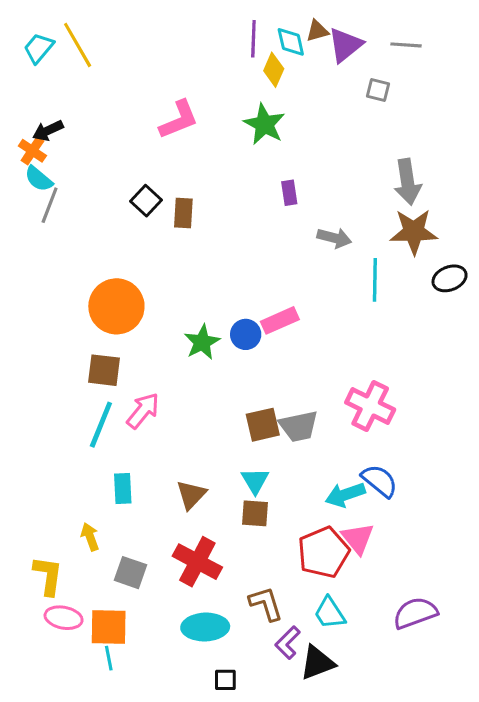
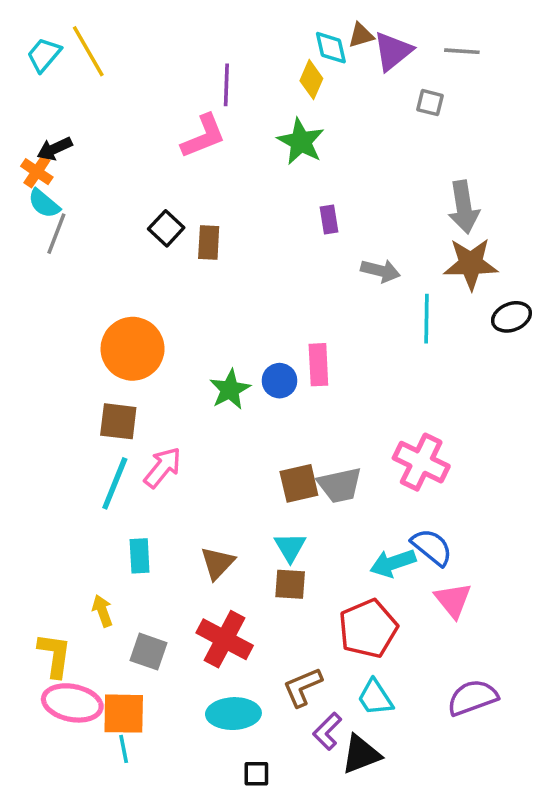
purple line: (253, 39) -> (226, 85), moved
pink rectangle: (280, 320) -> (318, 365), turned -69
pink triangle: (358, 538) -> (453, 600), moved
brown L-shape: (266, 604) -> (303, 687), turned -96
pink ellipse: (64, 618) -> (72, 703), size x1.4

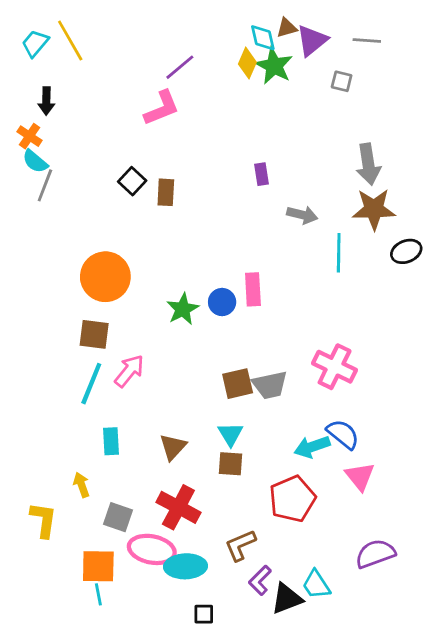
purple line: (226, 85) -> (180, 67), turned 48
green star: (301, 142) -> (274, 66), moved
black arrow: (55, 149) -> (46, 101), moved, turned -64
cyan trapezoid: (375, 698) -> (316, 585), moved
pink ellipse: (72, 703) -> (152, 549), moved

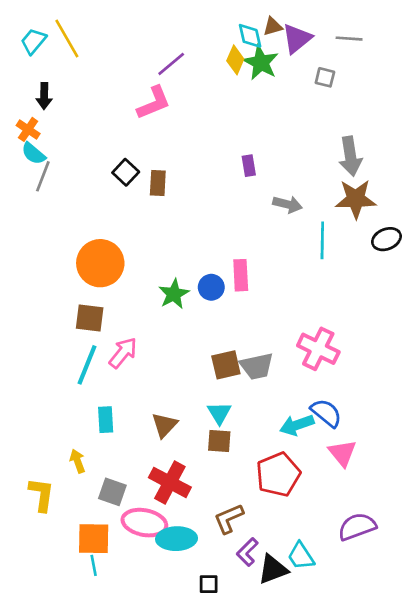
black square: (204, 614) -> (209, 584), moved

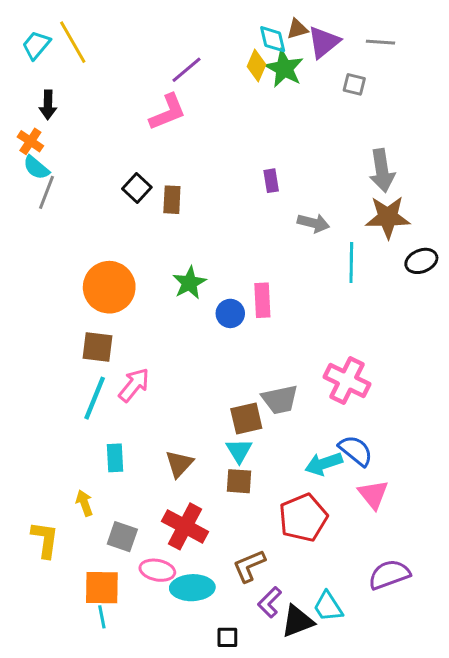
green star: (174, 294) -> (189, 283), moved
brown square: (226, 365) -> (246, 418), moved
pink ellipse: (144, 523) -> (157, 570), size x0.7

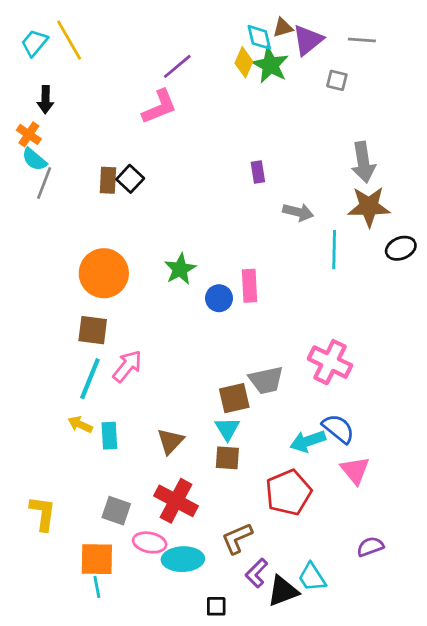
brown rectangle: (172, 200) -> (108, 180), moved
yellow arrow: (84, 503) -> (80, 425), moved, turned -45
purple semicircle: (389, 575) -> (370, 547), size x0.7

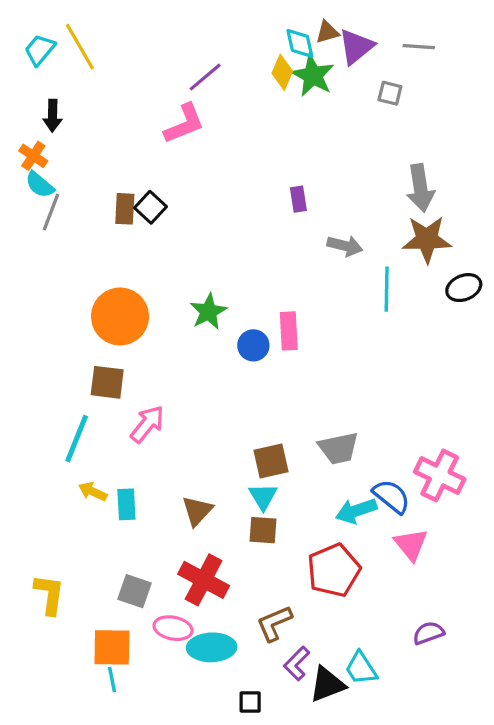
pink cross: (330, 362) -> (440, 475), moved
cyan line: (90, 379) -> (77, 439), moved
gray trapezoid: (266, 380) -> (338, 448), moved

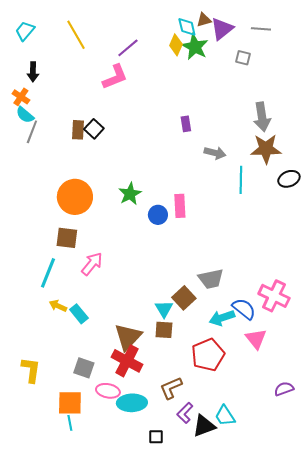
yellow line: (80, 47) -> (76, 35), moved
brown square: (271, 461) -> (184, 298), moved, turned -30
cyan rectangle: (126, 504) -> (79, 314), turned -36
brown triangle: (197, 511) -> (128, 337), moved, size x1.4
purple semicircle: (428, 633) -> (284, 389), moved

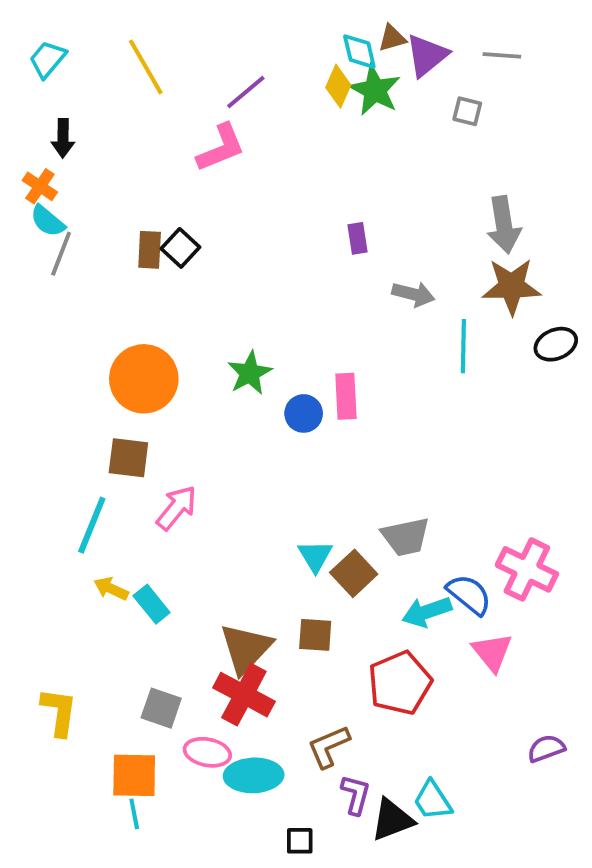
cyan triangle: (164, 309) -> (315, 556), moved
purple L-shape: (185, 413) -> (356, 795), turned 150

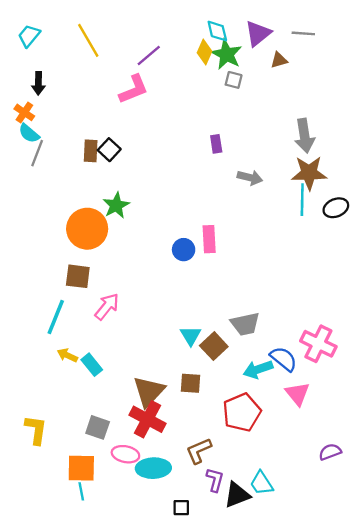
brown triangle: (392, 38) -> (279, 60), moved
gray square: (467, 111) -> (234, 80), moved
cyan line: (463, 346) -> (302, 200), moved
green star: (250, 373) -> (116, 205), moved

